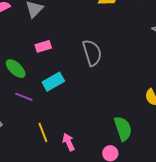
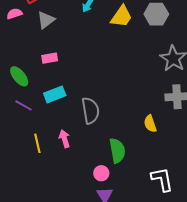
gray semicircle: (92, 53) -> (91, 111), moved
pink arrow: (69, 142) -> (65, 139), moved

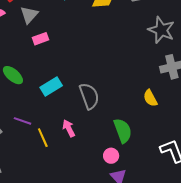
pink rectangle: (50, 58) -> (40, 39), moved
purple line: (23, 105) -> (23, 121), moved

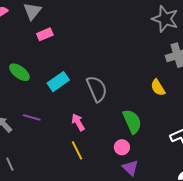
yellow line: (43, 138) -> (77, 150), moved

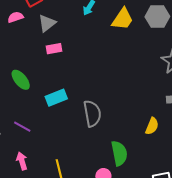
yellow semicircle: (158, 88) -> (152, 126), turned -138
pink arrow: (78, 122) -> (22, 161), moved

